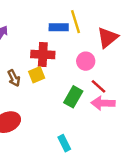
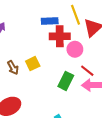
yellow line: (76, 22) -> (76, 15), moved
red cross: (43, 55) -> (60, 36), moved

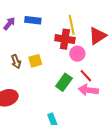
yellow line: (76, 15) -> (72, 25), moved
blue rectangle: (50, 21) -> (33, 20), moved

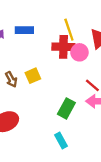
pink circle: (77, 54) -> (79, 52), moved
green rectangle: (64, 82) -> (66, 108), moved

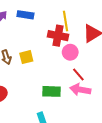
pink circle: (79, 52) -> (70, 52), moved
green rectangle: (66, 108) -> (52, 91), turned 54

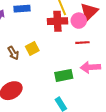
pink circle: (70, 52) -> (79, 21), moved
red line: (78, 75) -> (82, 43), moved, turned -40

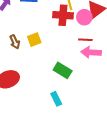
pink arrow: (90, 67) -> (91, 52), moved
green rectangle: (64, 75) -> (63, 70), turned 36

